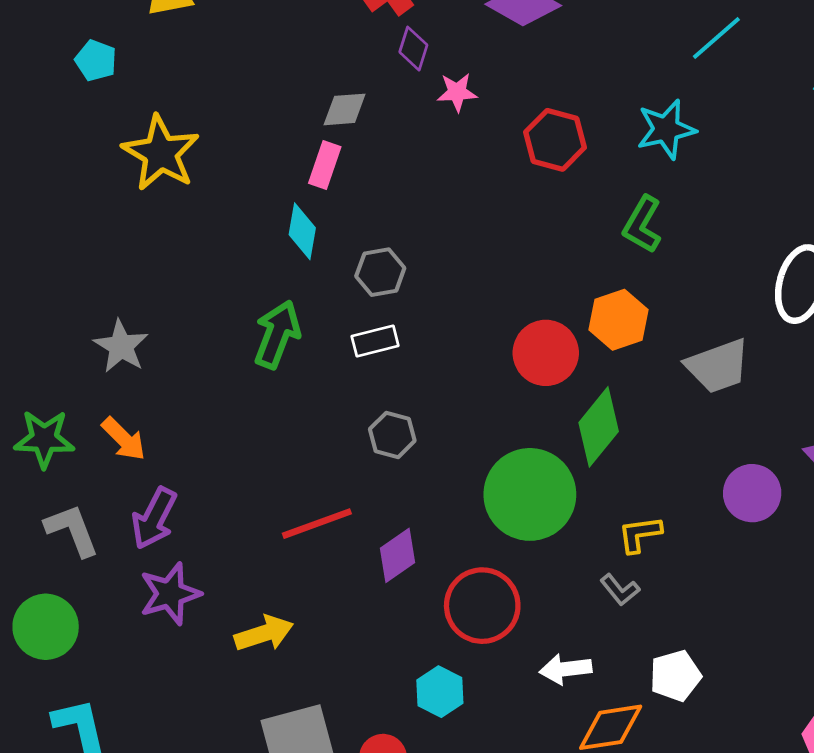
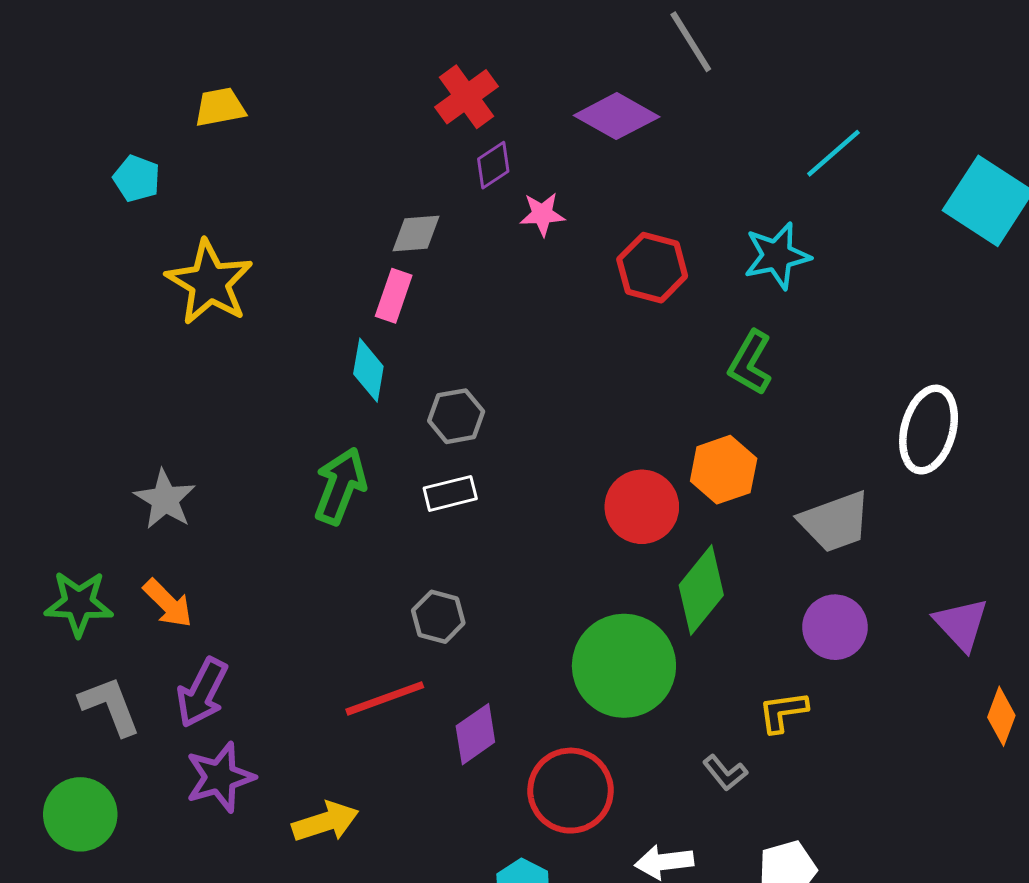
purple diamond: (413, 49) -> (493, 165), turned 39
gray hexagon: (392, 435) -> (438, 617), moved
purple circle: (752, 493) -> (835, 627), moved
yellow L-shape: (640, 534) -> (783, 712), moved

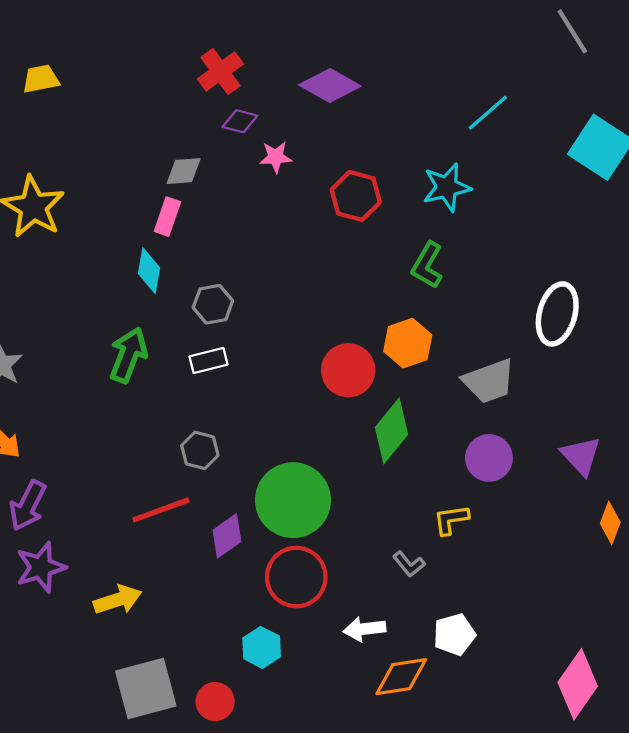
gray line: (691, 42) -> (572, 31), moved
purple diamond: (493, 165) -> (240, 121), turned 48
green circle: (624, 666) -> (293, 500), moved

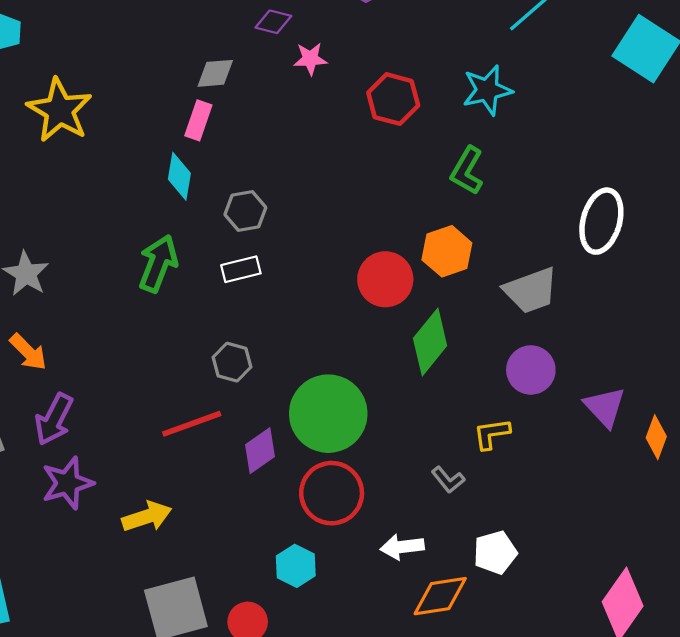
purple triangle: (581, 456) -> (605, 407), moved

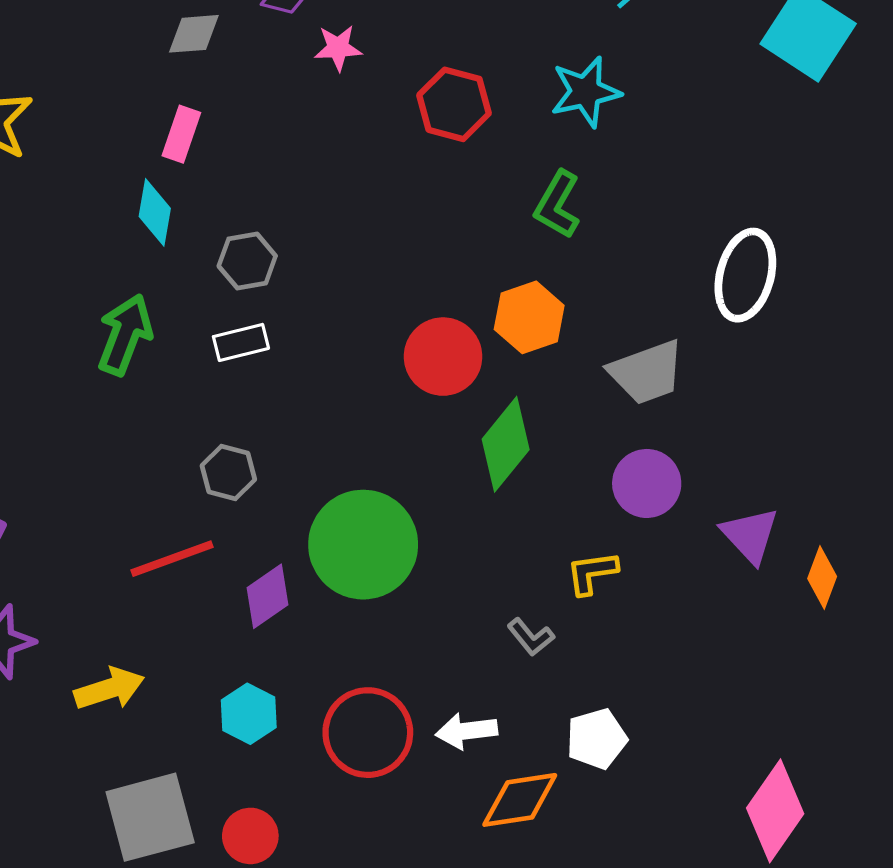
gray diamond: (215, 73) -> (194, 34), moved
red circle: (332, 493) -> (368, 733), moved
cyan hexagon: (296, 566) -> (249, 714), moved

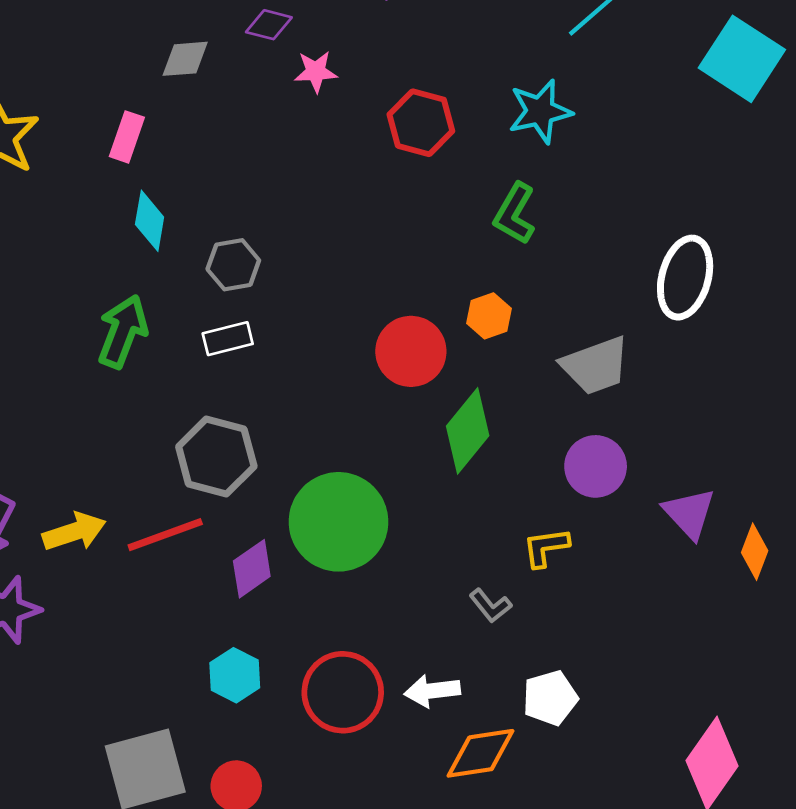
pink rectangle: (181, 134) -> (127, 137), moved
orange hexagon: (529, 317) -> (489, 316), size x0.7
gray hexagon: (228, 472) -> (216, 456), size x1.6
yellow arrow: (109, 689) -> (74, 532), moved

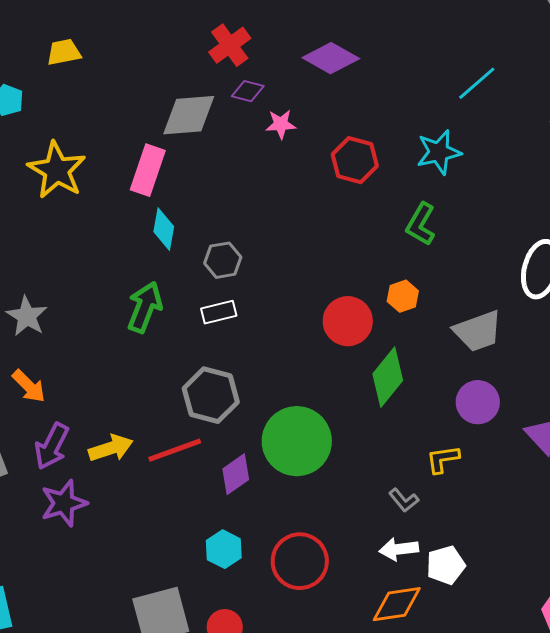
gray diamond: (185, 59) -> (189, 115), size x1.6
pink rectangle: (127, 137) -> (148, 170), size x1.4
white arrow: (432, 691) -> (399, 549), moved

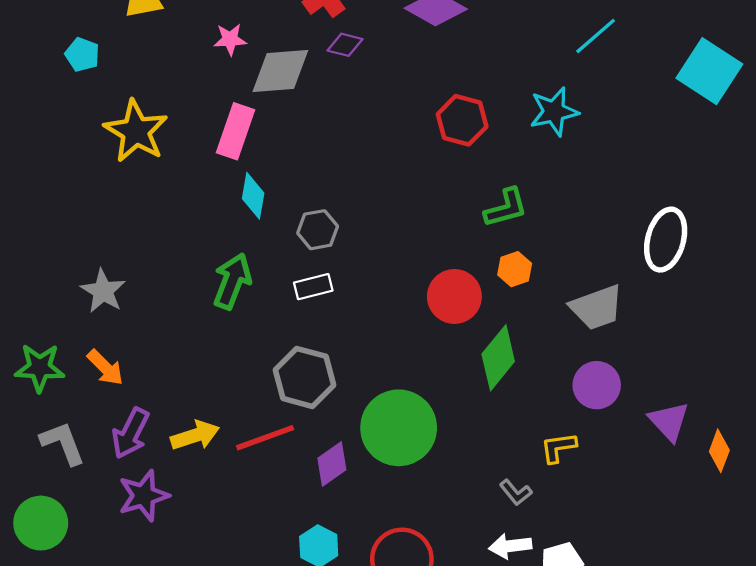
pink star: (281, 124) -> (230, 39), moved
green L-shape: (421, 224) -> (506, 208), moved, turned -135

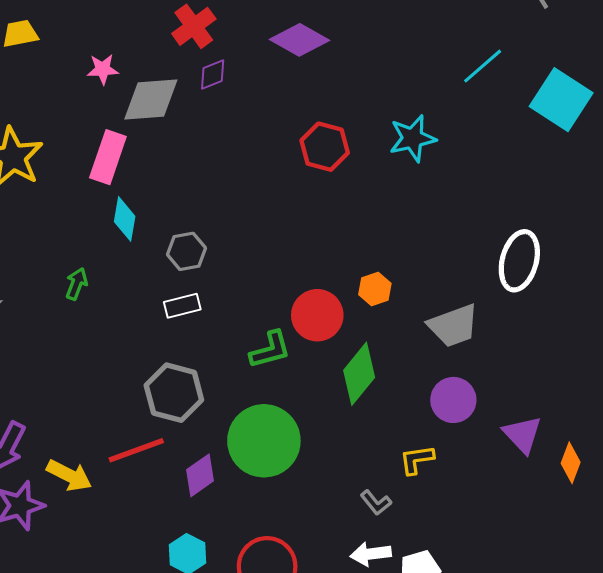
cyan line: (596, 36) -> (483, 66), moved
purple diamond: (345, 45) -> (213, 74), turned -36
green L-shape: (506, 208) -> (270, 350), moved
green arrow: (232, 281) -> (77, 284), moved, size x0.6
yellow arrow: (195, 435) -> (69, 475), moved, turned 45

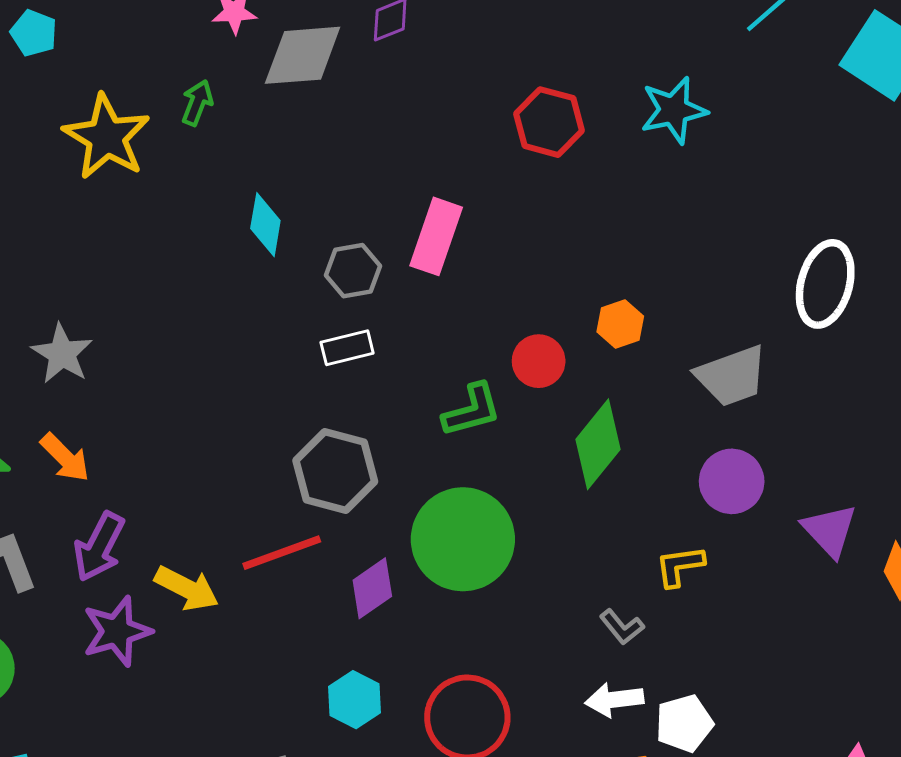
pink rectangle: (108, 157) -> (436, 236), moved
green arrow: (77, 284) -> (197, 103), moved
red circle: (317, 315) -> (539, 361), size x0.7

